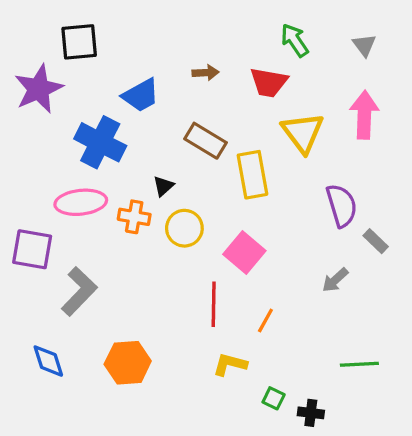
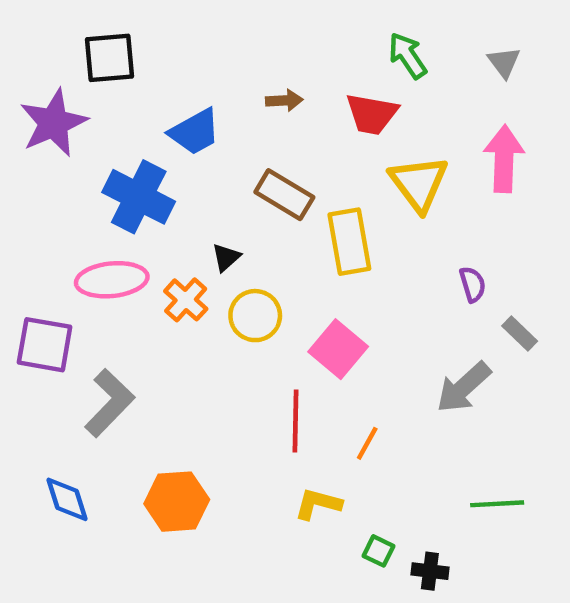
purple semicircle: (342, 206) -> (473, 284), size x0.6
orange cross: (134, 217) -> (186, 300), turned 32
gray arrow: (335, 280) -> (464, 387), size x1.5

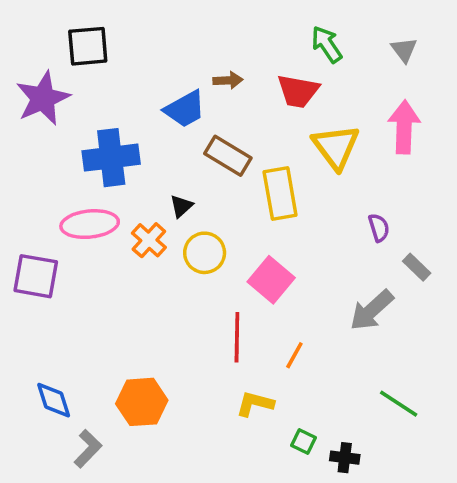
blue trapezoid: (195, 132) -> (185, 109), moved
blue cross: (139, 197) -> (111, 158), turned -34
gray L-shape: (109, 403) -> (88, 449), moved, size x0.7
green line: (497, 504) -> (399, 404), turned 36

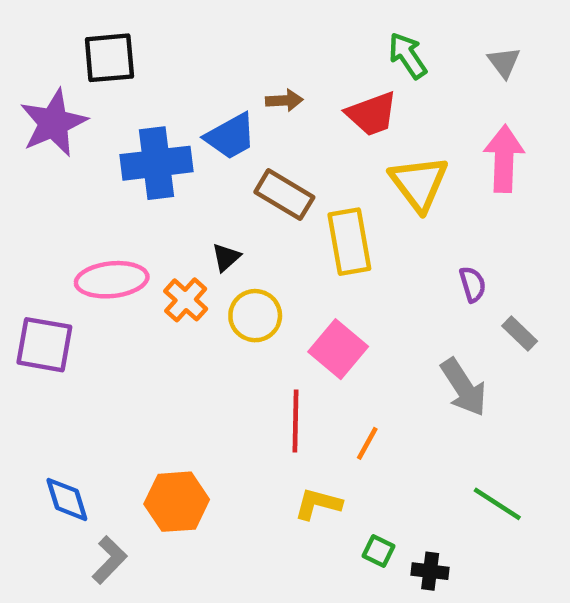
red trapezoid: (298, 91) -> (372, 114), turned -30
blue cross: (111, 158) -> (157, 163), moved
gray arrow: (372, 310) -> (464, 387), turned -81

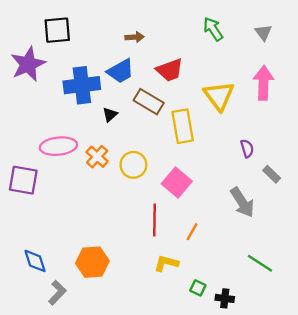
brown arrow: (284, 100) -> (135, 37), moved
red trapezoid: (372, 114) -> (170, 70), moved
black triangle: (226, 257) -> (110, 114), moved

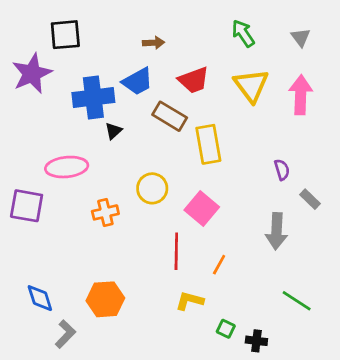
yellow triangle: (219, 96) -> (251, 85), moved
black triangle: (110, 114) -> (113, 131), moved
orange cross: (97, 157) -> (105, 212), moved, turned 35
gray arrow: (242, 202) -> (277, 231), turned 36

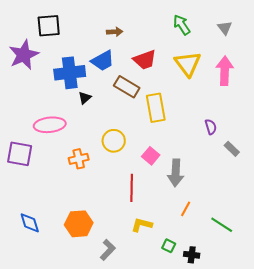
pink square: (202, 208) -> (151, 156), size x0.7
gray arrow: (277, 231) -> (176, 173), moved
orange line: (219, 265) -> (186, 209), moved
gray L-shape: (65, 334) -> (108, 250), moved

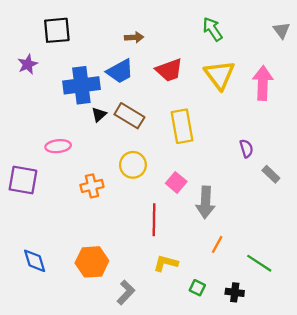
gray triangle: (225, 28) -> (282, 30), moved
purple star: (24, 55) -> (28, 64), size x0.6
brown rectangle: (127, 87) -> (129, 116), moved
pink ellipse: (50, 125) -> (58, 146), size x0.7
black cross: (192, 255) -> (235, 292), moved

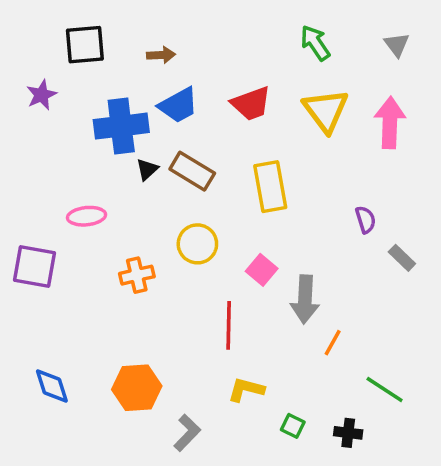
gray triangle: (282, 30) -> (397, 45), moved
brown arrow: (134, 37) -> (161, 55), moved
orange line: (217, 244) -> (333, 343), moved

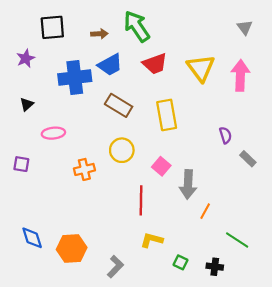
green arrow: (315, 43) -> (137, 26), moved, size x1.4
black triangle: (147, 169) -> (27, 104), moved
purple square: (35, 266) -> (21, 164), size x0.6
orange hexagon: (137, 388) -> (72, 249), moved

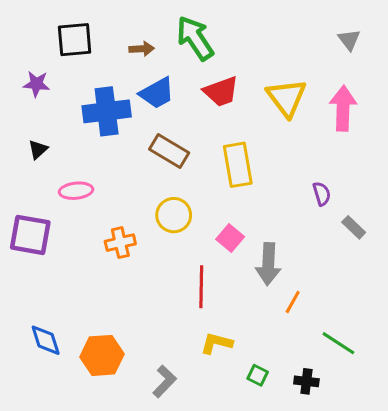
purple star: (26, 58) -> (36, 84), turned 30
purple square: (21, 164) -> (30, 235), size x1.8

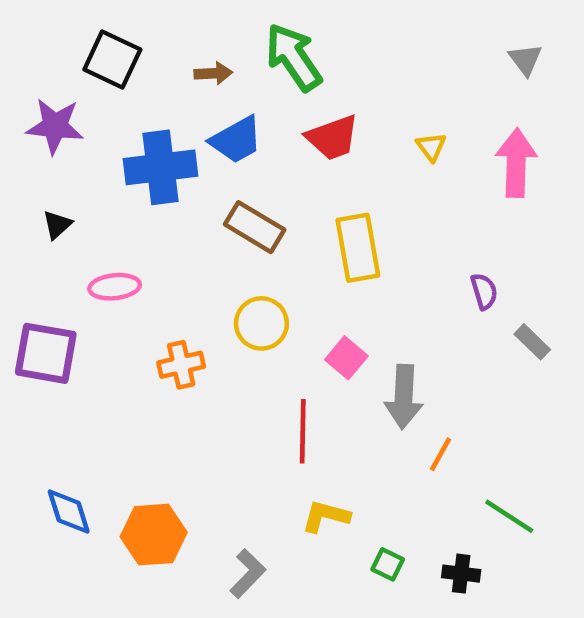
black square: (75, 40) -> (112, 60), turned 30
purple star: (36, 84) -> (55, 126), size x1.4
yellow triangle: (287, 98) -> (431, 147), size x0.5

